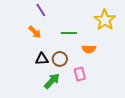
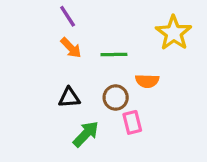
orange arrow: (35, 32) -> (71, 48), moved
brown circle: (60, 59) -> (116, 98), moved

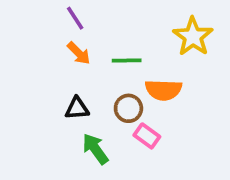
orange semicircle: (147, 81) -> (163, 90), size x1.4
pink rectangle: (132, 122) -> (147, 136), turned -40
green arrow: (86, 134) -> (95, 149), turned -80

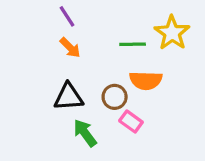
green line: (127, 61) -> (133, 44), moved
black triangle: (77, 108) -> (69, 97), size x1.4

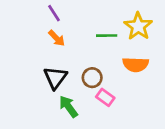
orange semicircle: (146, 80) -> (136, 64), moved
black triangle: (69, 97) -> (55, 78), turned -50

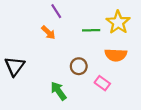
purple line: (54, 13) -> (56, 11), moved
black triangle: (55, 78) -> (15, 66), moved
pink rectangle: (105, 97) -> (102, 83), moved

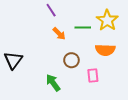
orange arrow: (48, 32) -> (59, 34), moved
pink rectangle: (102, 83) -> (93, 76), turned 48

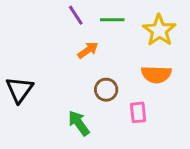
green line: (83, 27) -> (112, 20), moved
orange arrow: (59, 34) -> (88, 50), turned -80

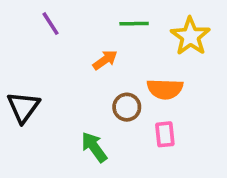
purple line: (76, 15) -> (51, 24), moved
orange semicircle: (156, 74) -> (165, 89), moved

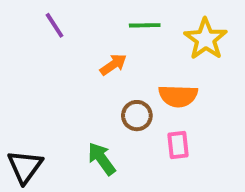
black triangle: (23, 107) -> (25, 167), moved

